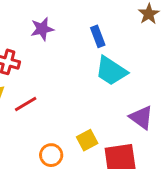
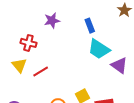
purple triangle: (141, 118) -> (119, 65), moved

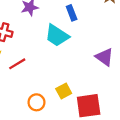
cyan trapezoid: (99, 49) -> (57, 36), moved

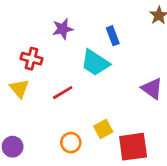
red line: (17, 64) -> (63, 93), moved

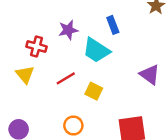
purple star: (63, 29) -> (68, 30), moved
yellow square: (103, 129) -> (94, 91), moved, turned -36

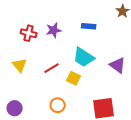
blue rectangle: (113, 25) -> (89, 26), turned -64
red cross: (36, 47) -> (29, 33), moved
cyan trapezoid: (96, 50) -> (84, 57), moved

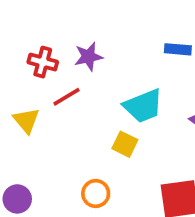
blue rectangle: (89, 26) -> (178, 49), moved
cyan trapezoid: (84, 57) -> (143, 106), turned -55
red line: (52, 68) -> (67, 97), moved

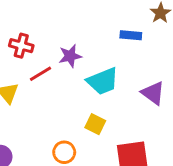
purple star: (88, 57) -> (70, 56), moved
yellow square: (125, 144) -> (95, 124), moved

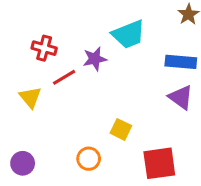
blue rectangle: (131, 35) -> (181, 62), moved, size x1.4
cyan trapezoid: (103, 81) -> (129, 34), moved

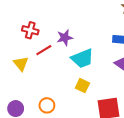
cyan trapezoid: (129, 34) -> (82, 58), moved
orange circle: (89, 159) -> (47, 105), moved

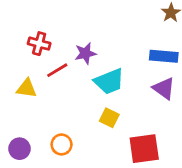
yellow triangle: (21, 64) -> (26, 88), turned -42

